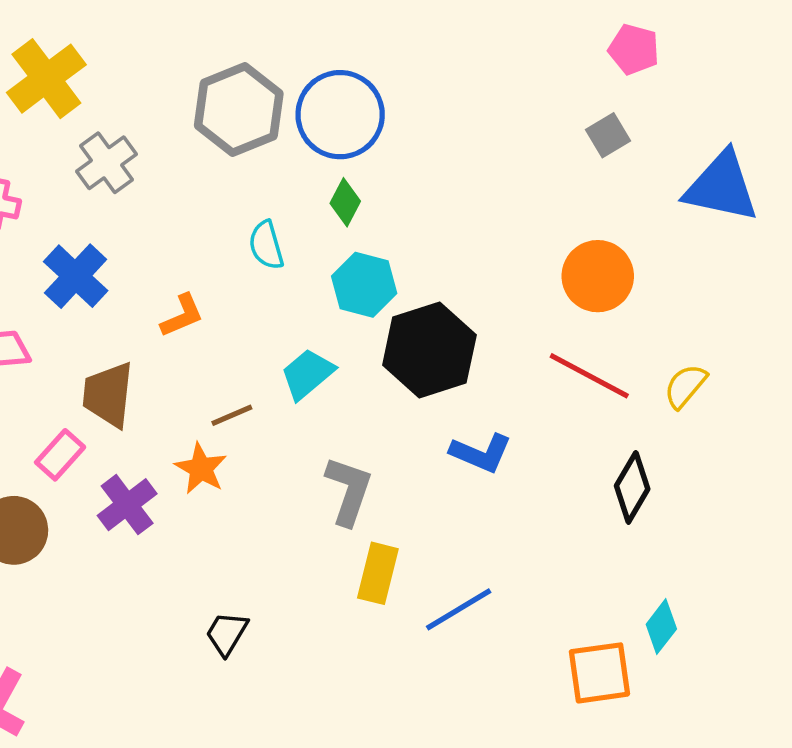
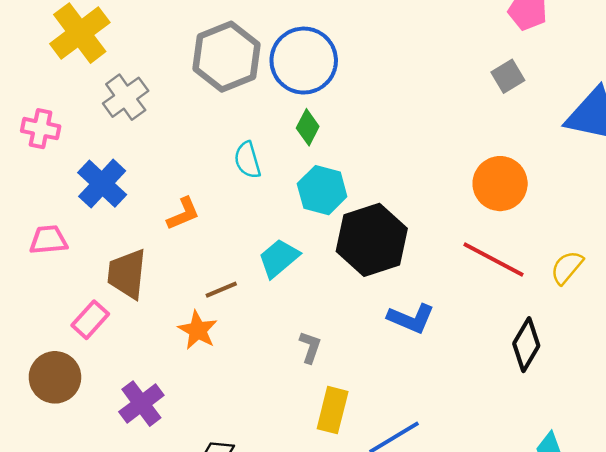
gray L-shape: (349, 491) -> (310, 347), size x0.6
purple cross: (127, 505) -> (141, 404), moved

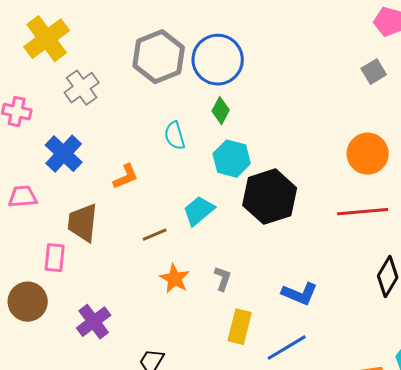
red line: (494, 260) -> (363, 212), turned -33
blue L-shape: (411, 318) -> (300, 294), moved
pink rectangle: (90, 320) -> (55, 258), turned -36
orange star: (198, 330) -> (175, 279), moved

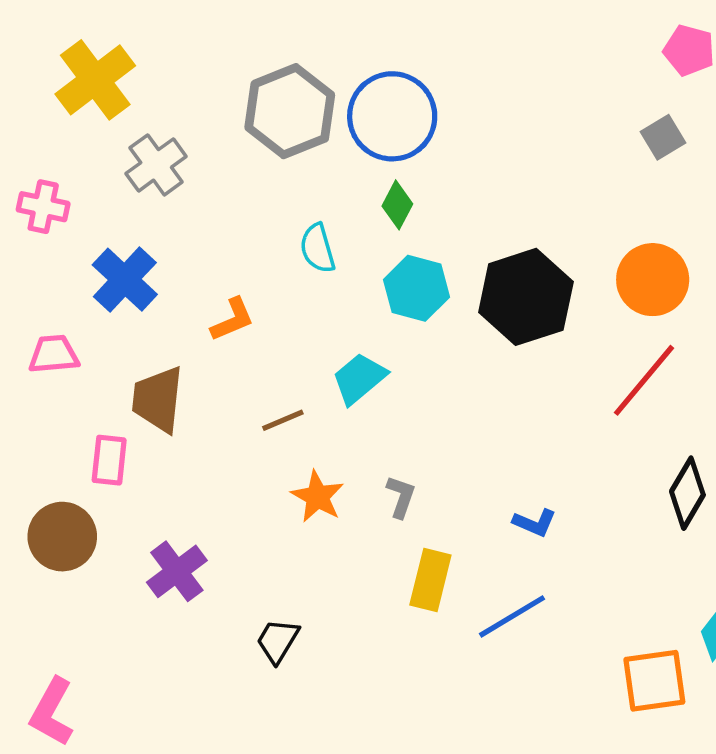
black hexagon: (270, 197) -> (526, 297), moved
red line: (363, 212) -> (644, 380), turned -45
blue L-shape: (300, 294) -> (535, 523), size x0.7

